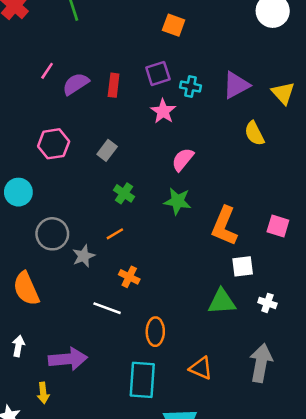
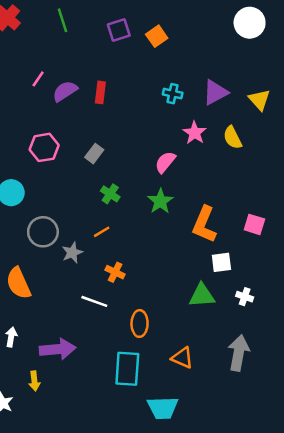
orange square: (174, 25) -> (157, 36), turned 35
purple square: (158, 73) -> (119, 30), moved
pink star: (163, 111) -> (195, 133), moved
green star: (177, 201) -> (160, 201), turned 30

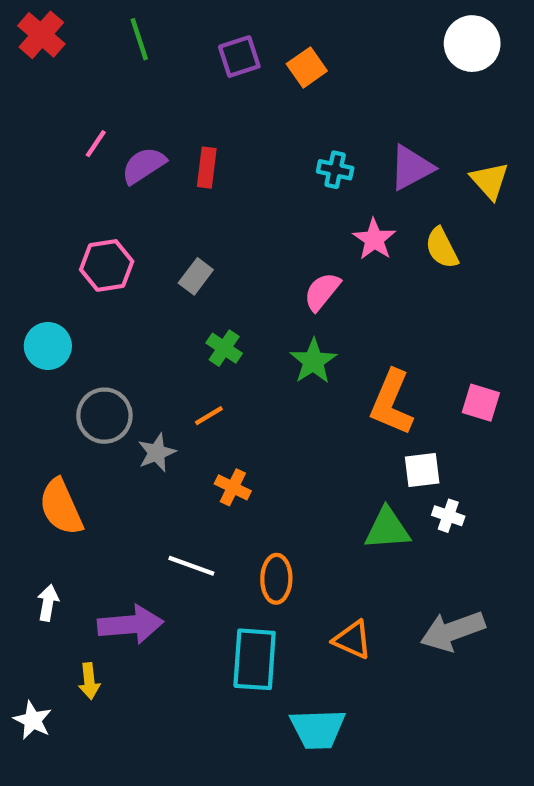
white cross: (245, 297) -> (448, 516), moved
white line: (94, 301) -> (191, 566), moved
gray arrow: (239, 353) -> (453, 631), turned -120

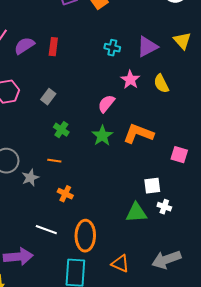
yellow triangle: (490, 181) -> (182, 41), moved
orange L-shape: (392, 403) -> (138, 134), moved, turned 88
orange line: (209, 416) -> (54, 161), turned 40
orange ellipse: (276, 579) -> (85, 236), size x1.4

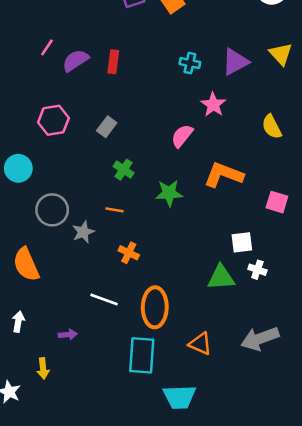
yellow semicircle: (161, 84) -> (272, 127), moved
green star: (102, 136) -> (169, 193), moved, turned 30
purple arrow: (18, 257) -> (68, 335), size x0.5

